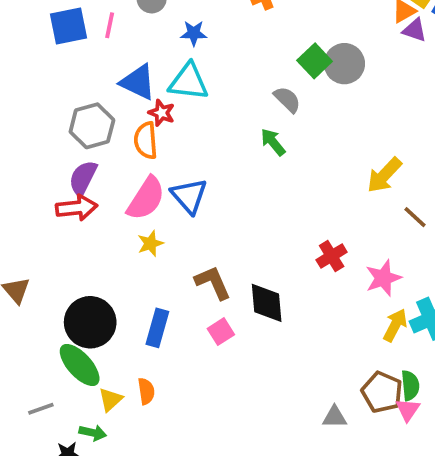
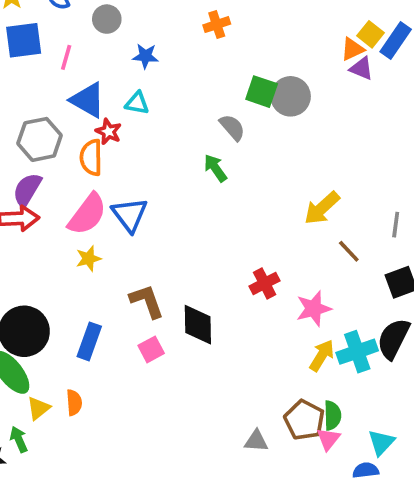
pink line: (110, 25) -> (66, 57), moved
green square: (315, 61) -> (262, 92), turned -32
cyan triangle: (189, 82) -> (137, 103), size x0.6
green arrow: (93, 433) -> (19, 439), turned -130

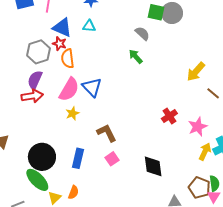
red star: (108, 132) -> (59, 44), moved
black diamond: (198, 325) -> (153, 166), moved
orange semicircle: (74, 403) -> (73, 192), turned 32

